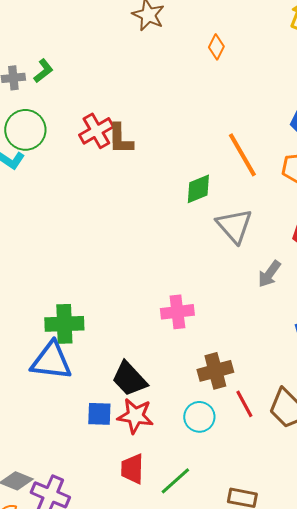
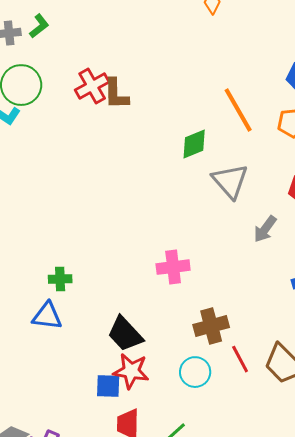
green cross: (64, 324) -> (60, 279), size x0.6
blue triangle: (51, 361) -> (47, 316), size x0.7
blue square: (99, 414) -> (108, 386), moved

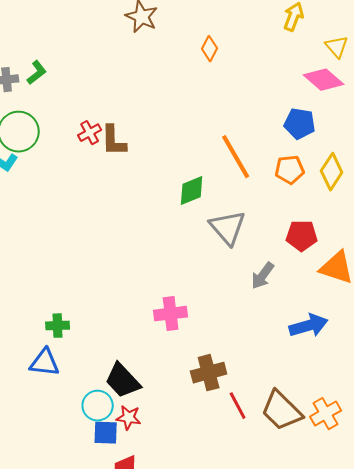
red cross: (92, 86) -> (90, 133), size x0.7
red star: (131, 371) -> (129, 418), size x0.7
cyan circle: (195, 372) -> (98, 406), moved

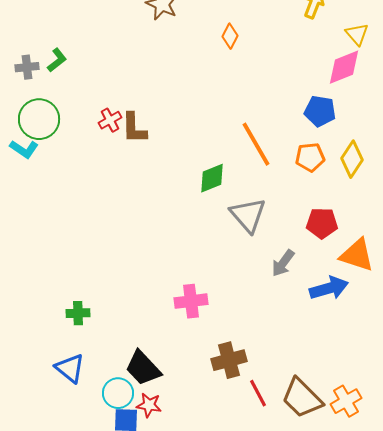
pink diamond: (324, 80) -> (344, 67), turned -63
blue arrow: (309, 326) -> (329, 288), moved
blue triangle: (45, 363) -> (70, 368), moved, turned 32

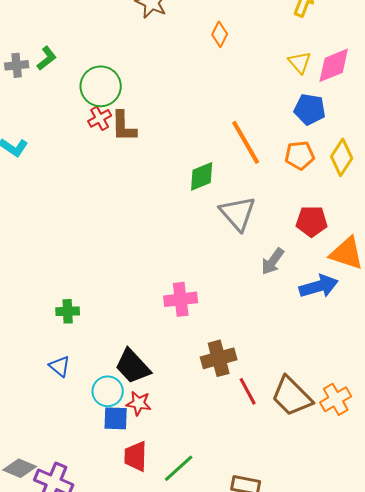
yellow triangle: (357, 34) -> (300, 62), moved
green circle: (39, 119) -> (101, 86), moved
blue triangle: (70, 368) -> (60, 366), size x0.7

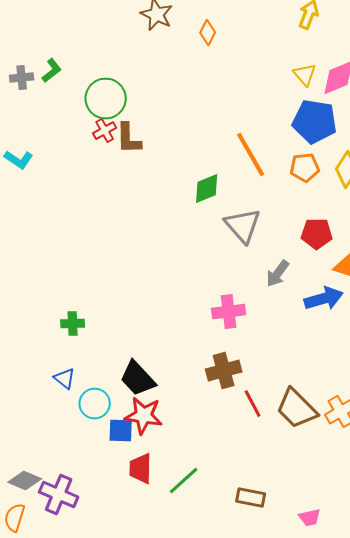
orange diamond: (220, 34) -> (208, 33), moved
blue pentagon: (310, 109) -> (315, 122), size x1.4
pink cross: (181, 299) -> (229, 312), moved
cyan circle: (108, 391) -> (95, 404), moved
red star: (139, 403) -> (144, 416), size x1.5

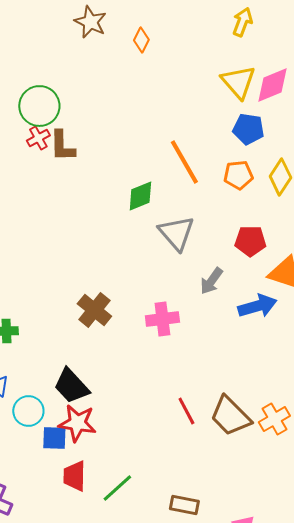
yellow triangle: (305, 75) -> (238, 82), size x1.5
blue pentagon: (315, 122) -> (248, 129), size x0.7
brown cross: (224, 371) -> (94, 310), moved, turned -36

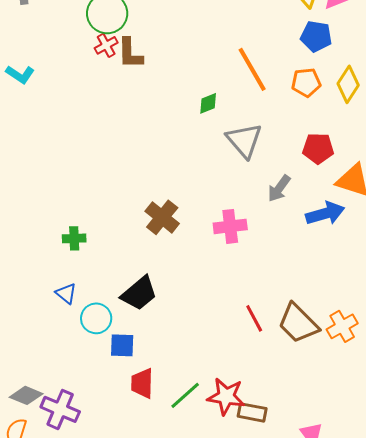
green diamond: (140, 196) -> (208, 103), size x0.7
black trapezoid: (71, 386) -> (139, 293), turned -87
red star: (77, 423) -> (226, 396), moved

